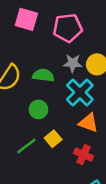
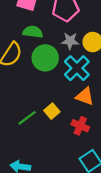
green semicircle: (43, 75) -> (33, 32), moved
green circle: (38, 109) -> (45, 58), moved, size x1.5

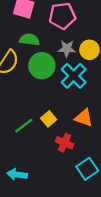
orange triangle: (85, 96) -> (84, 118), moved
red cross: (80, 126) -> (65, 143), moved

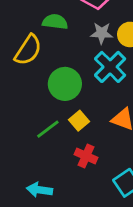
green circle: (42, 66) -> (65, 84), moved
red cross: (65, 143) -> (86, 156), moved

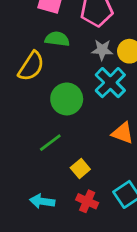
yellow square: (79, 121) -> (80, 169), moved
red cross: (86, 156) -> (87, 201), moved

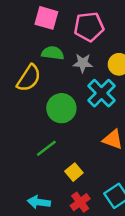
gray star: (102, 50) -> (83, 63), moved
red cross: (87, 201) -> (80, 202), turned 30

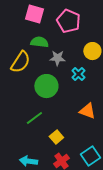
pink pentagon: (89, 27) -> (68, 21), turned 30
gray star: (83, 63) -> (57, 58), moved
cyan cross: (101, 93) -> (78, 74), size x0.6

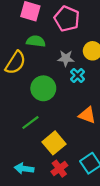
gray star: (57, 58) -> (66, 58), moved
yellow square: (56, 137) -> (54, 143), size x1.5

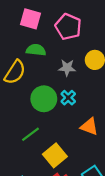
cyan cross: (78, 75) -> (68, 98), moved

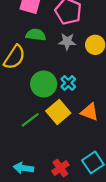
gray star: (67, 68) -> (67, 41), moved
yellow square: (55, 155) -> (58, 112), moved

